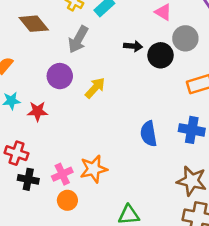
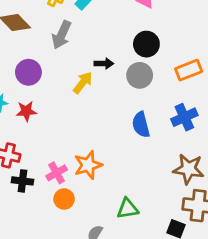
gray circle: (185, 38) -> (140, 75), moved
black arrow: (133, 46) -> (104, 64), moved
purple circle: (60, 76) -> (28, 72), moved
blue cross: (192, 130) -> (184, 117), turned -30

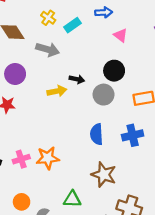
gray arrow: (62, 35) -> (48, 49), turned -110
yellow arrow: (83, 83) -> (57, 91), turned 30
brown star: (189, 169) -> (104, 175), moved
orange circle: (64, 199) -> (22, 202), moved

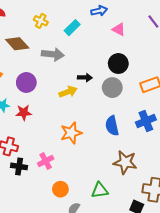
yellow cross: (48, 18) -> (41, 21), moved
orange star: (48, 158) -> (71, 133), moved
orange circle: (22, 202) -> (60, 189), moved

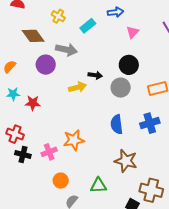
pink triangle: (119, 29) -> (133, 32), turned 40
purple circle: (26, 82) -> (46, 65), moved
orange star: (71, 133) -> (74, 140), moved

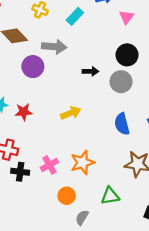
yellow arrow: (78, 87) -> (71, 113), moved
orange star: (74, 140) -> (82, 162), moved

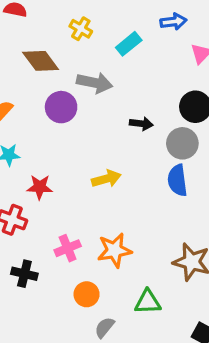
red star: (24, 112) -> (40, 187), moved
blue semicircle: (122, 124) -> (177, 180), moved
black cross: (20, 172) -> (24, 274), moved

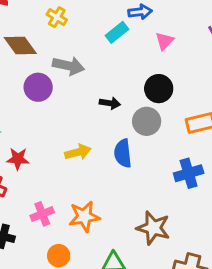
cyan rectangle: (129, 44) -> (117, 32), moved
blue semicircle: (177, 180) -> (123, 153), moved

